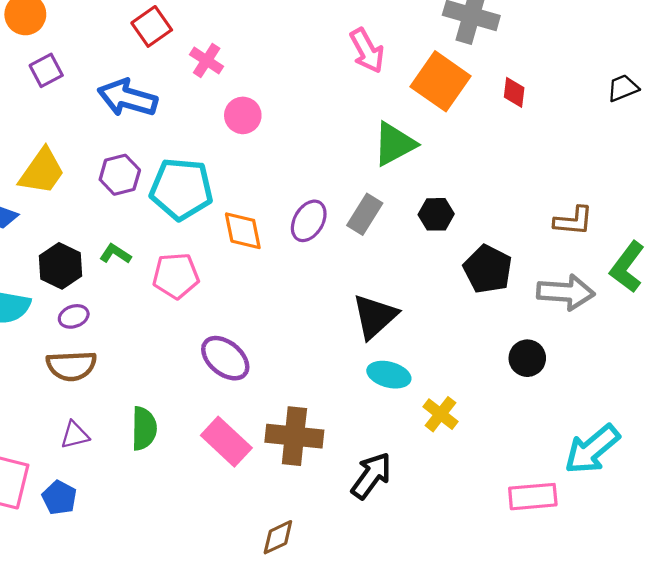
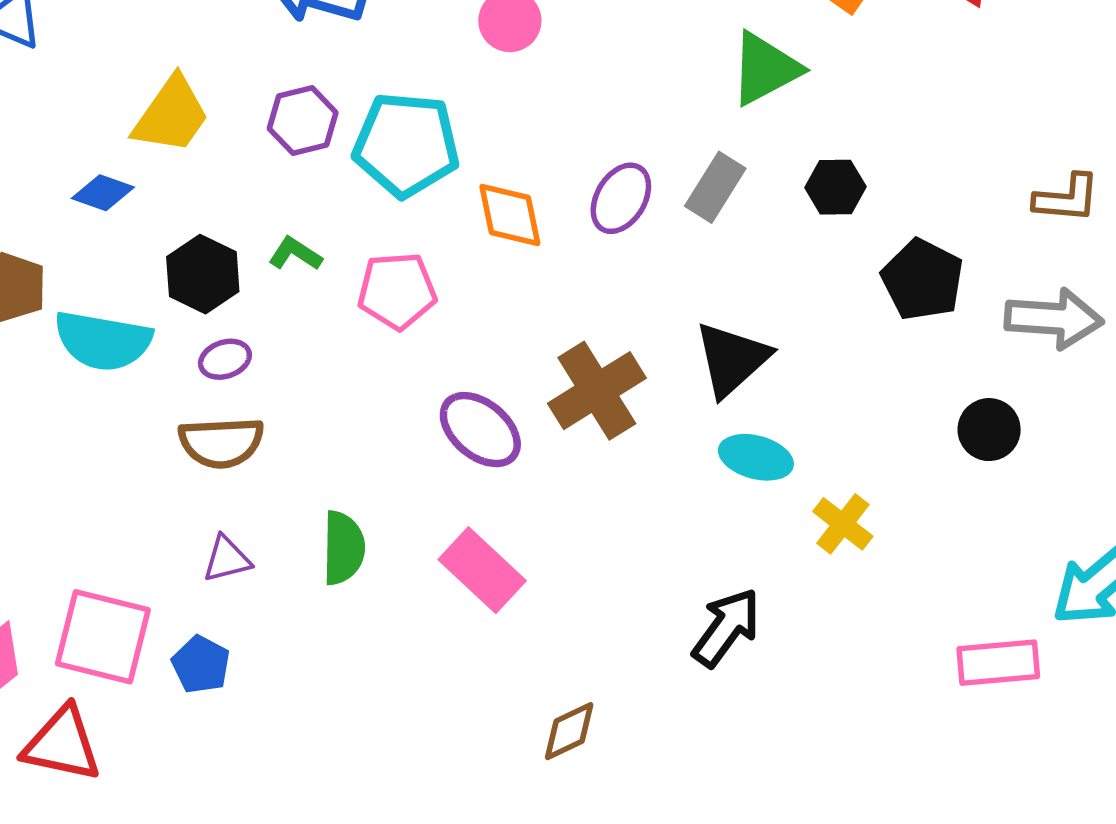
brown cross: (294, 436) -> (597, 391), moved, turned -38

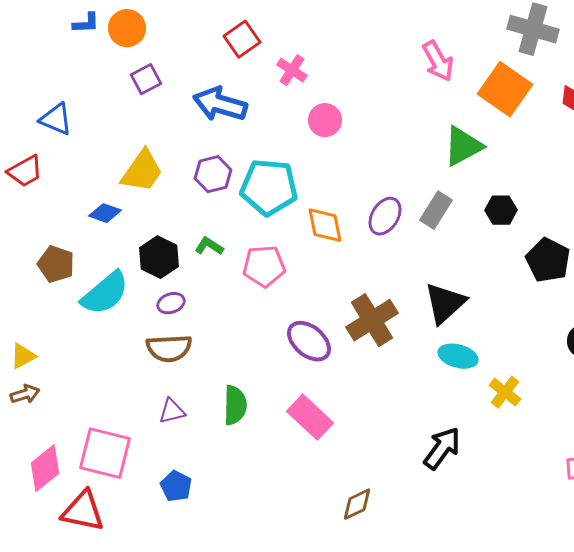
cyan semicircle: (103, 341) -> (105, 293), turned -50
blue pentagon: (201, 665) -> (176, 486), moved

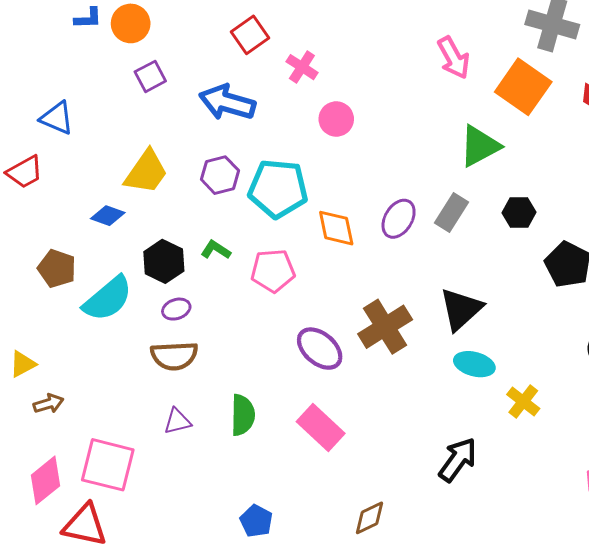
brown arrow: (25, 394) -> (49, 404), moved
blue pentagon: (176, 486) -> (256, 521), moved

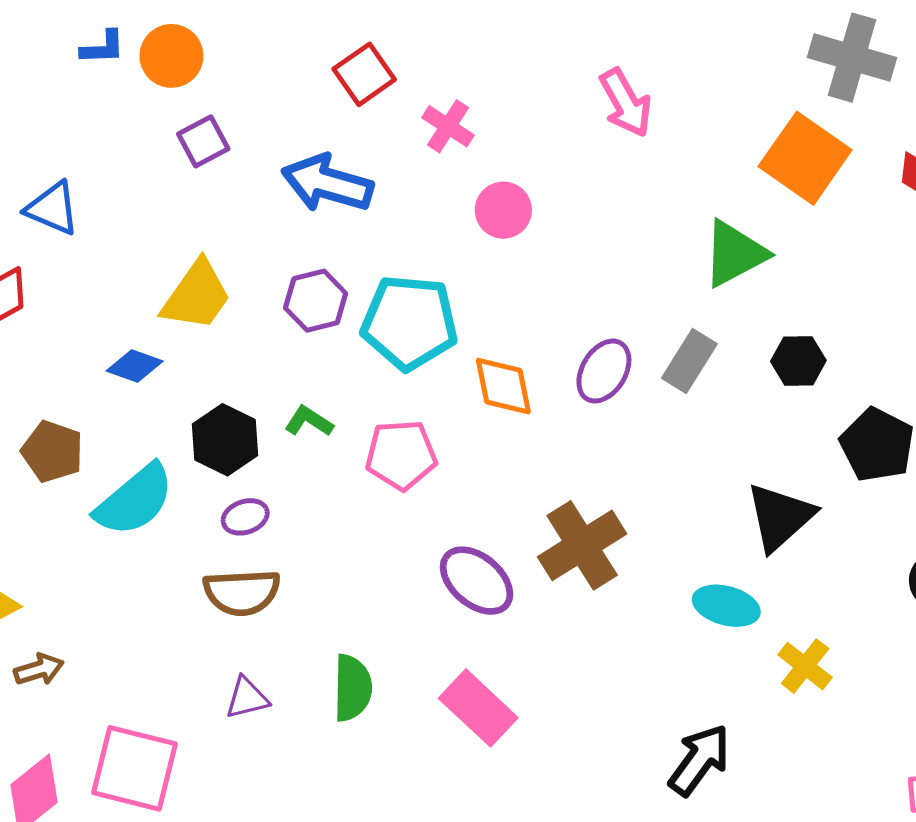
pink arrow: (454, 58) -> (626, 103), moved
black triangle: (461, 309) -> (780, 517), moved

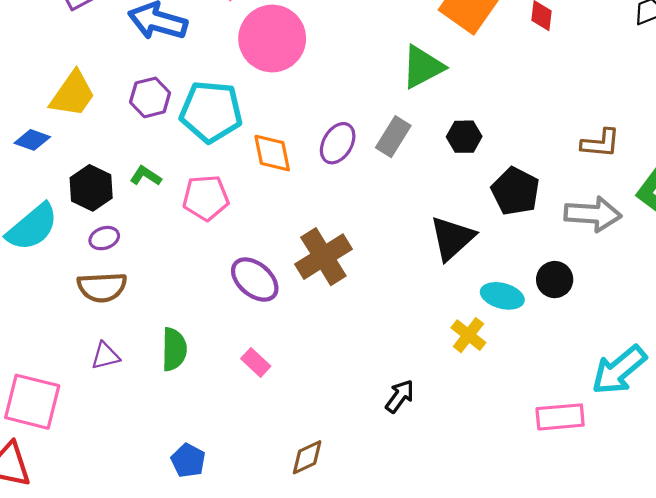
pink circle: (503, 210) -> (272, 39), size x1.8
cyan ellipse: (726, 606) -> (502, 296), moved
pink rectangle: (478, 708) -> (256, 362), size x0.6
black arrow: (699, 760) -> (400, 396), size x0.7

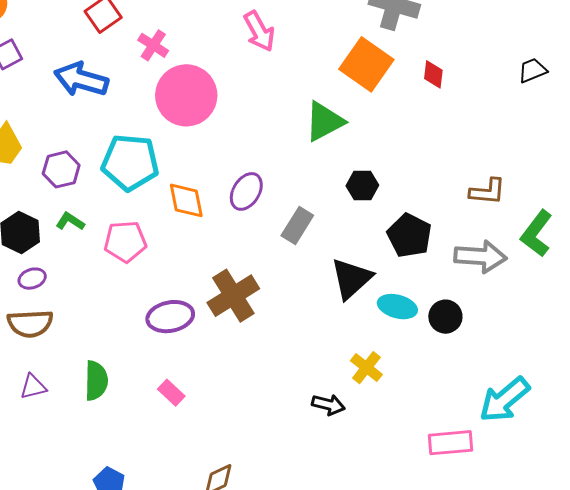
purple hexagon: (150, 97) -> (61, 169), moved
gray rectangle: (393, 137) -> (297, 225), moved
purple ellipse: (255, 280) -> (170, 317), turned -51
cyan ellipse: (502, 296) -> (397, 307), moved
black arrow: (400, 396) -> (328, 405), moved, turned 68

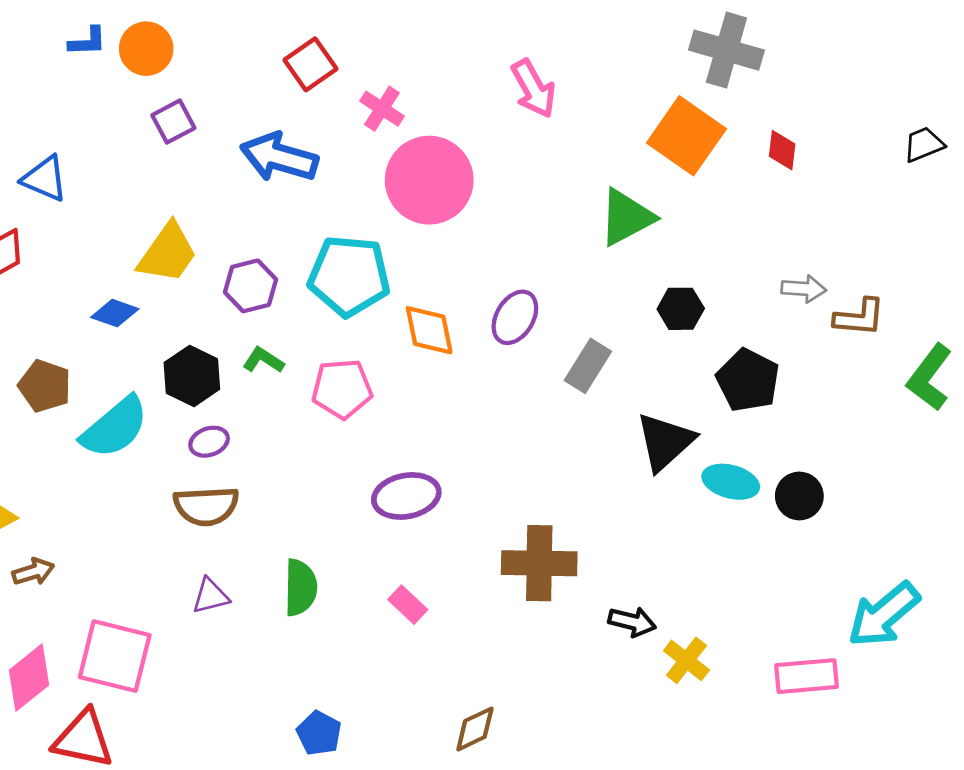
gray arrow: (480, 257) -> (804, 289), moved, size x0.6
brown cross: (233, 296) -> (539, 563), moved, turned 33
yellow cross: (366, 368) -> (686, 660), moved

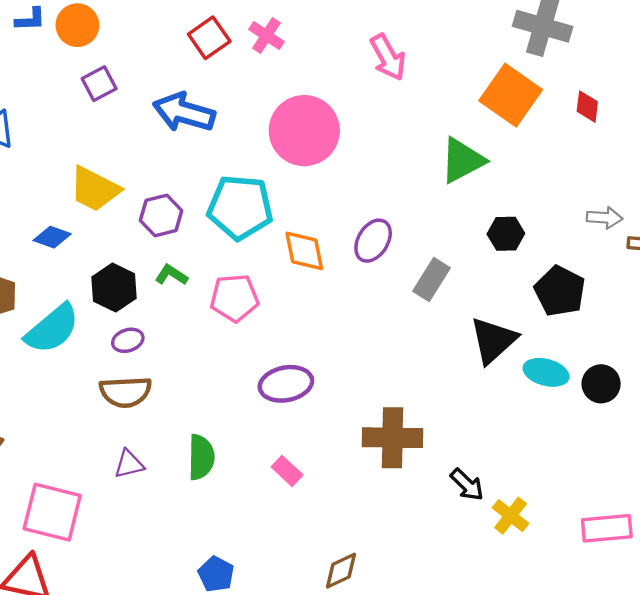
pink cross: (382, 109) -> (266, 35), moved
yellow trapezoid: (168, 253) -> (95, 189), turned 82
black arrow: (632, 622) -> (467, 485), turned 30

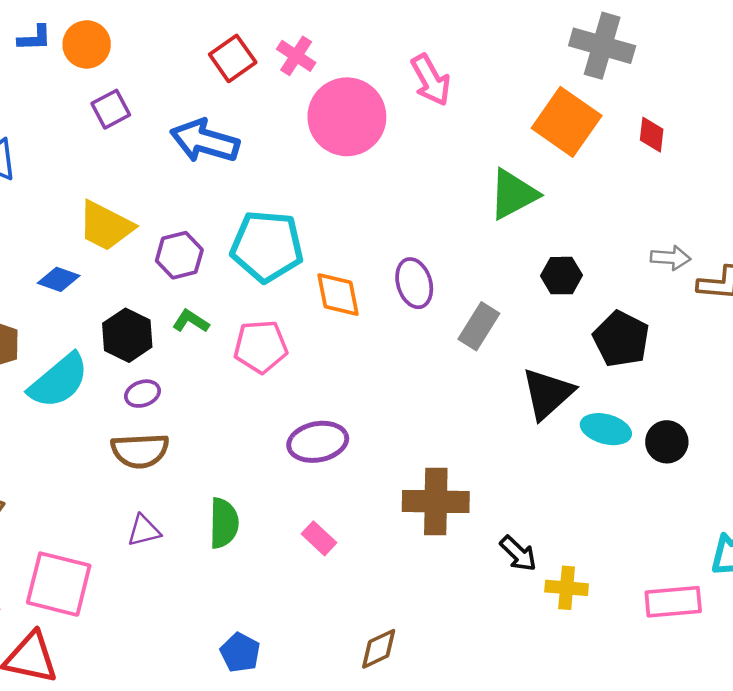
pink circle: (304, 131) -> (347, 117), moved
purple ellipse: (373, 241) -> (414, 283), turned -48
yellow cross: (511, 516) -> (567, 588), turned -33

